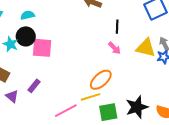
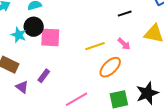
black line: (117, 27) -> (125, 14), turned 72
pink arrow: (114, 48) -> (124, 44), moved
yellow line: (91, 97) -> (95, 46), moved

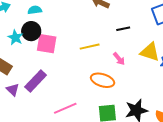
yellow line: (95, 46) -> (90, 47), moved
orange ellipse: (110, 67) -> (103, 80), turned 55
purple rectangle: (44, 76) -> (36, 81), size x1.6

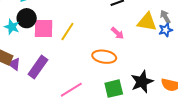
yellow line: (90, 47) -> (67, 32), moved, turned -36
purple triangle: (13, 90) -> (14, 64), moved

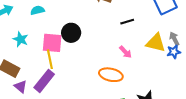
black circle: (27, 18) -> (71, 33), moved
yellow line: (67, 32) -> (50, 59), moved, turned -48
purple triangle: (14, 64) -> (21, 87), moved

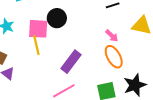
orange ellipse: (111, 75) -> (114, 57), moved, turned 50
purple rectangle: (44, 81) -> (71, 62), moved

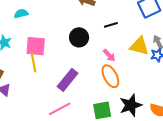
black circle: (57, 18) -> (79, 37), moved

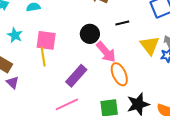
yellow triangle: (139, 46) -> (150, 45), turned 35
pink arrow: (109, 55) -> (106, 52), moved, size x1.6

